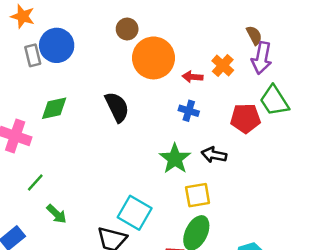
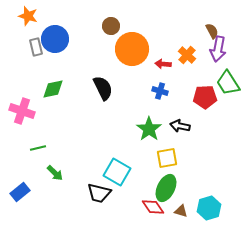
green line: (35, 183) -> (38, 148), turned 35

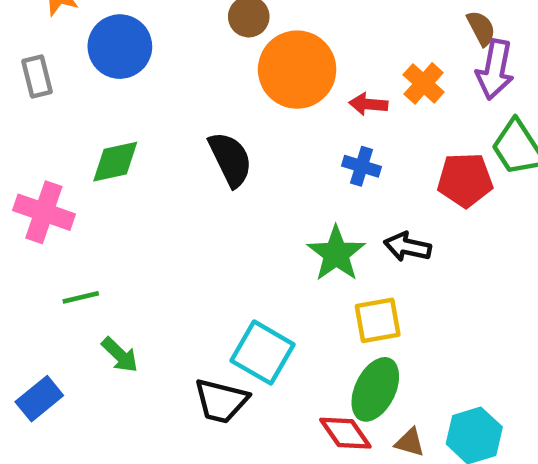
gray rectangle: (36, 47) -> (37, 76), moved

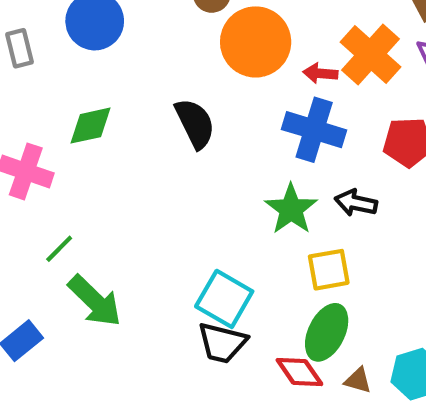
orange cross: (424, 83) -> (370, 55), size x1.6
blue cross: (361, 166) -> (314, 130), size x1.8
green line: (81, 297) -> (59, 249), turned -32
green arrow: (120, 355) -> (95, 301), size x1.6
black trapezoid: (221, 401) -> (222, 343), moved

